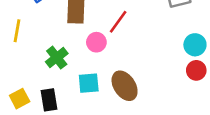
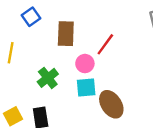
cyan square: (89, 83) -> (86, 87), moved

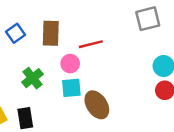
blue square: (31, 17) -> (16, 33), moved
red line: (105, 44) -> (91, 44), turned 40

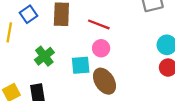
red line: (91, 44) -> (99, 24), turned 35
pink circle: (70, 64) -> (101, 48), moved

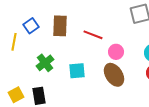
pink circle: (101, 48) -> (116, 52), moved
brown ellipse: (104, 81) -> (114, 75), moved

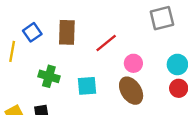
red line: (93, 35) -> (106, 43), turned -60
green cross: (45, 63) -> (49, 76), turned -36

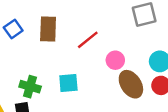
green cross: (49, 76) -> (30, 87), moved
brown ellipse: (131, 91) -> (131, 84), moved

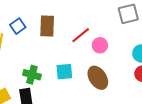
pink circle: (115, 60) -> (100, 45), moved
brown ellipse: (131, 84) -> (98, 78), moved

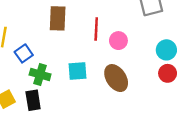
blue square: (18, 26) -> (24, 53), moved
red line: (81, 35) -> (96, 29), turned -48

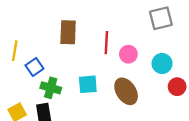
cyan circle: (166, 50) -> (162, 63), moved

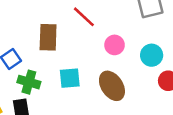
brown rectangle: (68, 32) -> (48, 37), moved
red line: (106, 43) -> (84, 17), moved, turned -50

